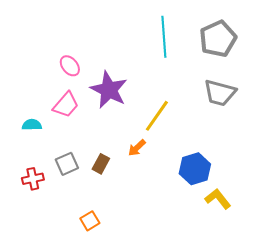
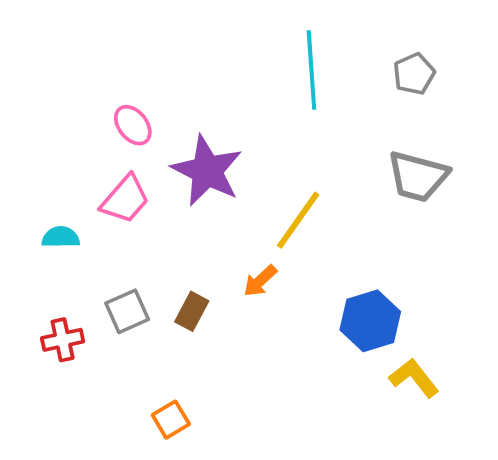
gray pentagon: (218, 39) -> (414, 74), size x0.6

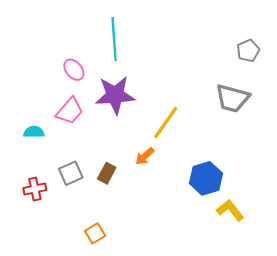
cyan line: (311, 70) -> (114, 39), moved
gray pentagon: (414, 74) -> (248, 51), moved
purple star: (207, 171) -> (115, 95), turned -30

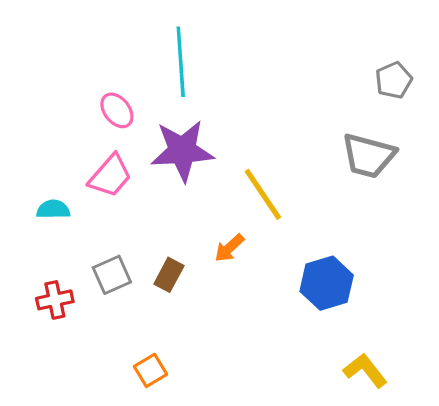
yellow line: (166, 123) -> (263, 194), turned -69
yellow L-shape: (230, 210) -> (365, 370), moved

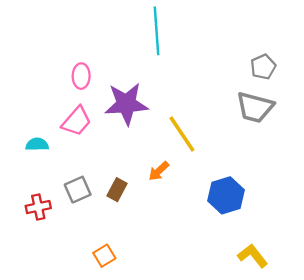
cyan line: (181, 62) -> (156, 31), moved
gray pentagon: (394, 80) -> (263, 67), moved
pink ellipse: (117, 110) -> (81, 76), turned 40

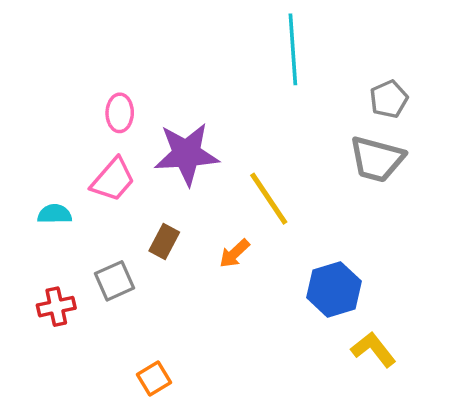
cyan line: (156, 31) -> (293, 49), moved
brown rectangle: (117, 190) -> (164, 241), moved
yellow L-shape: (253, 256) -> (373, 349), moved

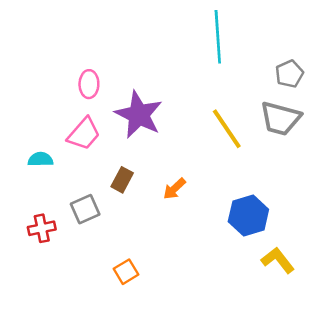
purple star: (187, 154) -> (139, 115), turned 30
yellow line: (269, 199) -> (227, 129), moved
orange square: (154, 379) -> (126, 272), moved

